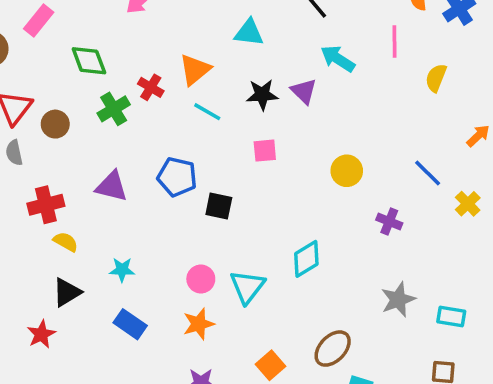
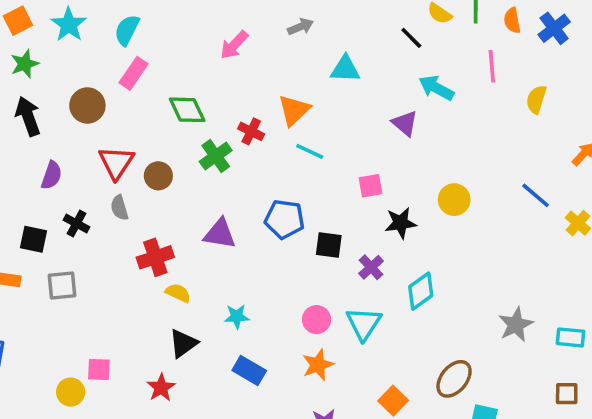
black star: (262, 95) -> (401, 223), moved
purple cross: (389, 222) -> (371, 267), moved, turned 30

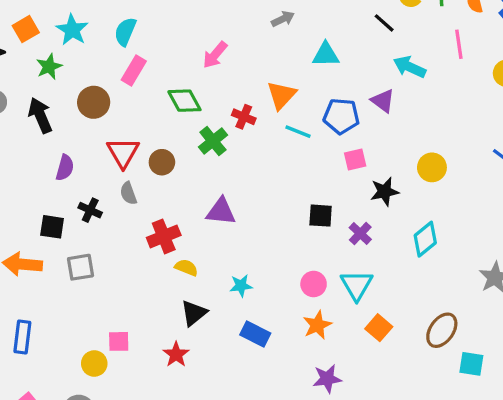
pink arrow: (234, 45) -> (215, 55), moved
green star: (25, 64) -> (49, 67), moved
blue pentagon: (285, 219) -> (341, 116), moved
cyan diamond: (421, 291) -> (425, 239), moved
orange square: (393, 401) -> (379, 328), moved

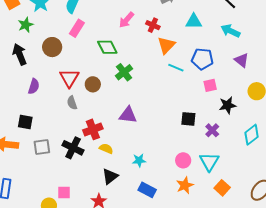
cyan arrow: (410, 67) -> (230, 31), moved
purple triangle: (383, 101) -> (241, 60), moved
red cross: (244, 117) -> (153, 25), moved
black cross: (90, 210) -> (73, 148), moved, size x1.5

